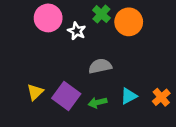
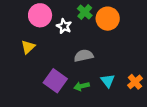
yellow triangle: (35, 92) -> (28, 47), moved
cyan triangle: (129, 96) -> (108, 81), turned -40

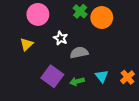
white star: (64, 26) -> (61, 38), moved

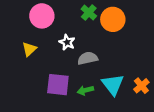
purple square: (52, 76) -> (58, 85), turned -30
cyan triangle: (102, 76) -> (113, 85), size x1.5

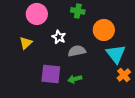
green cross: (89, 12) -> (78, 11), turned -32
orange circle: (113, 19) -> (104, 30), moved
cyan triangle: (113, 85) -> (116, 54), moved

